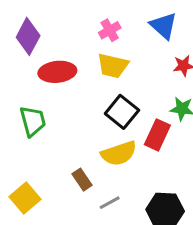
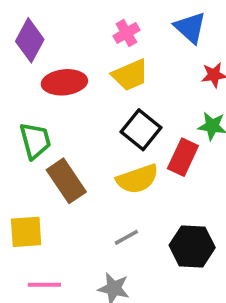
yellow trapezoid: (113, 66) -> (130, 75), turned -36
brown rectangle: (82, 180) -> (66, 181), moved, size x1.6
yellow square: (25, 198) -> (26, 232), turned 36

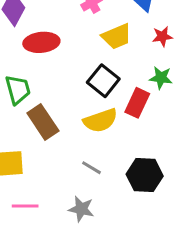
yellow trapezoid: (130, 75) -> (117, 36), moved
gray line: (126, 237) -> (92, 168), turned 60

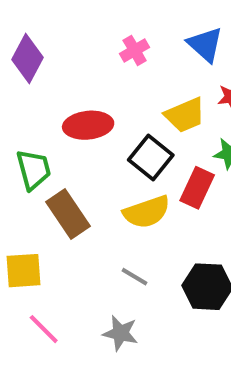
yellow trapezoid: (117, 36) -> (185, 115), moved
red ellipse: (41, 42) -> (88, 125), moved
pink line: (25, 206) -> (44, 329), turned 45

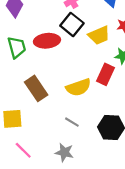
black square: (151, 157) -> (72, 24), moved
green trapezoid: (34, 170) -> (17, 47), moved

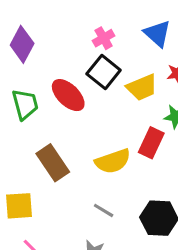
red ellipse: (47, 41) -> (68, 95), turned 50

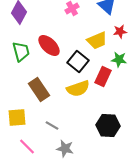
black square: (104, 72) -> (78, 62), moved
gray line: (104, 210) -> (52, 126), moved

